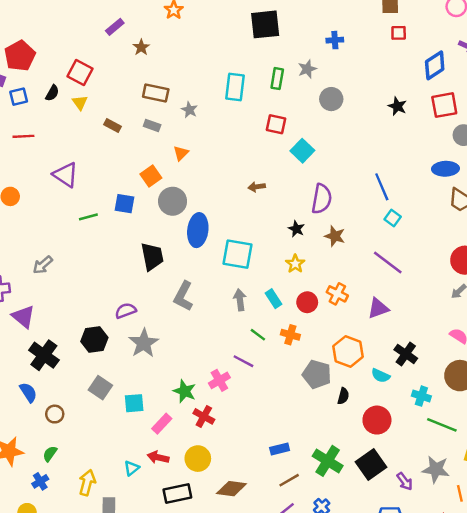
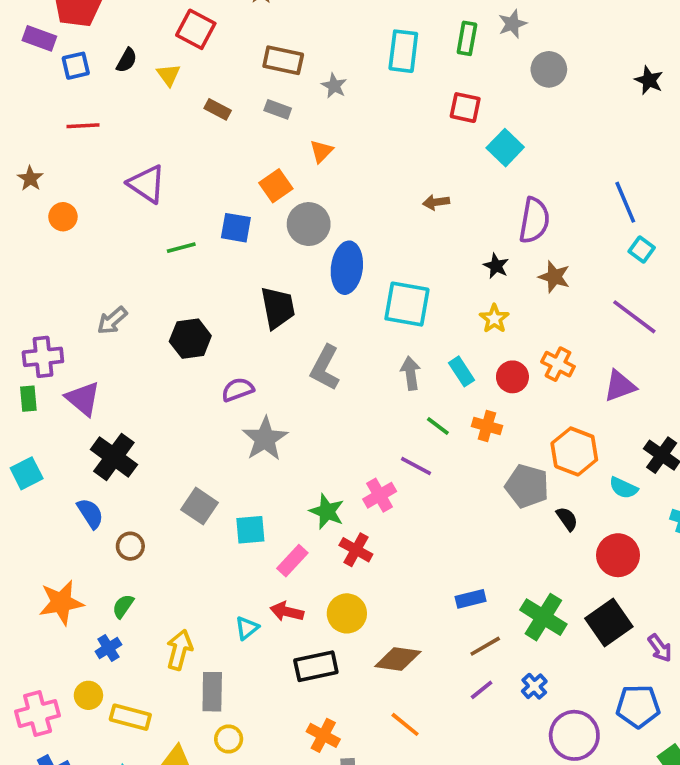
red square: (80, 73) -> (196, 29), moved
black hexagon: (94, 340) -> (190, 339), moved
black semicircle: (343, 396) -> (567, 519), turned -49

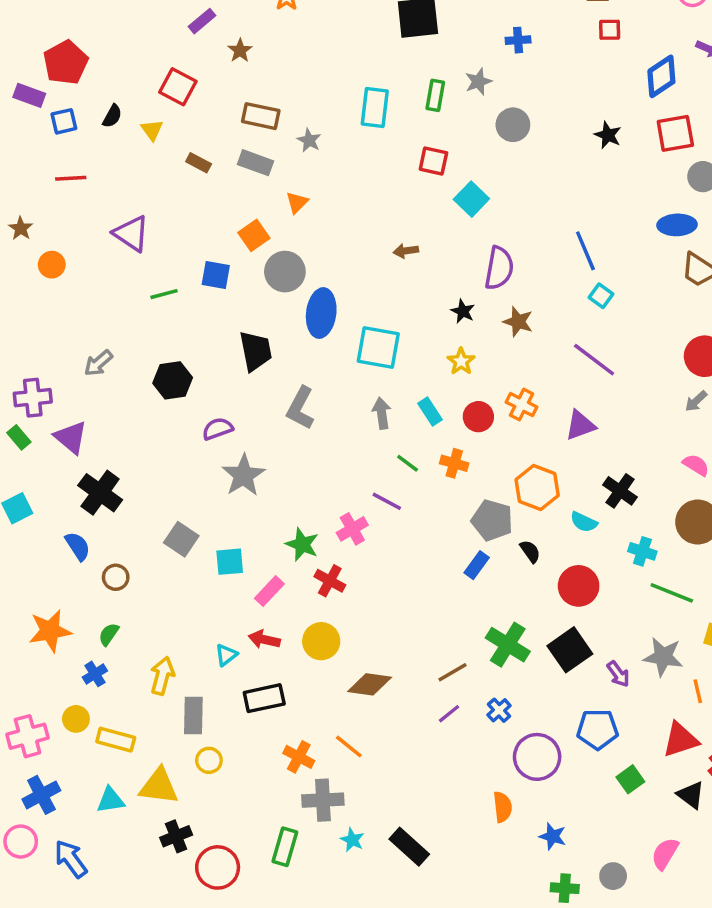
gray rectangle: (278, 109) -> (256, 163), size x1.4
green rectangle: (28, 399) -> (19, 437), turned -35
blue rectangle: (471, 599) -> (477, 565), moved, turned -40
black rectangle: (316, 666) -> (264, 698), moved
orange line: (405, 724) -> (349, 747), moved

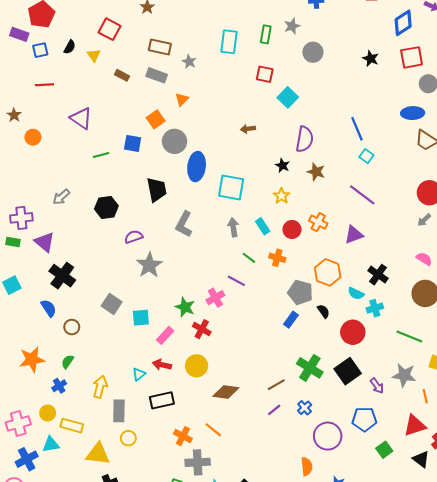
green rectangle: (19, 437) -> (13, 242), turned -40
cyan cross: (642, 551) -> (375, 308), moved, turned -35
cyan triangle: (110, 800) -> (51, 444), moved

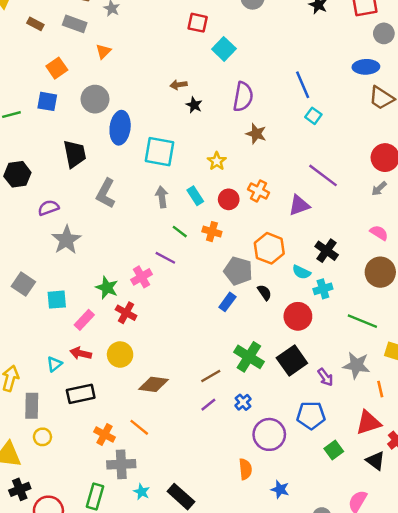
orange square: (156, 119) -> (57, 68), moved
black star: (283, 165) -> (194, 105), moved
purple line: (362, 195) -> (323, 175), moved

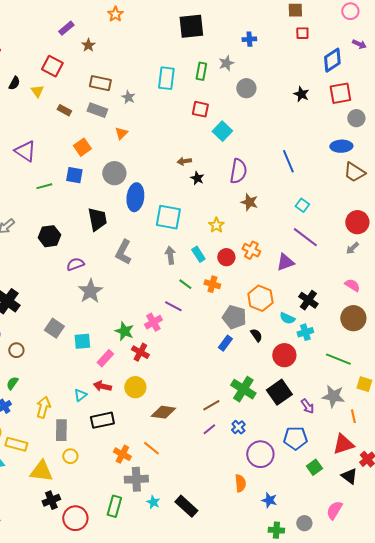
cyan square: (313, 116) -> (302, 205), moved

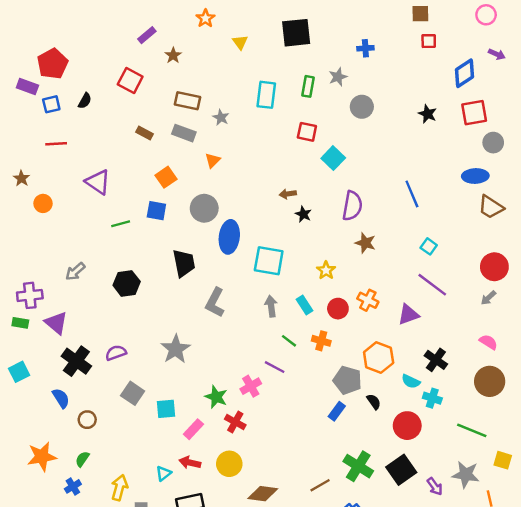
yellow triangle: (37, 91) -> (240, 42), moved
purple semicircle: (75, 264) -> (116, 353), moved
cyan cross: (305, 332) -> (432, 398), turned 35

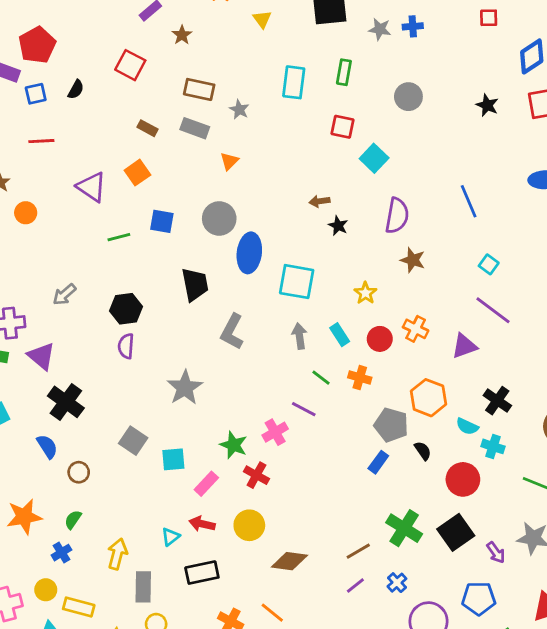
gray star: (338, 77) -> (380, 29), moved, turned 30
orange square: (166, 177) -> (137, 173), moved
purple semicircle: (116, 353) -> (126, 346), moved, turned -66

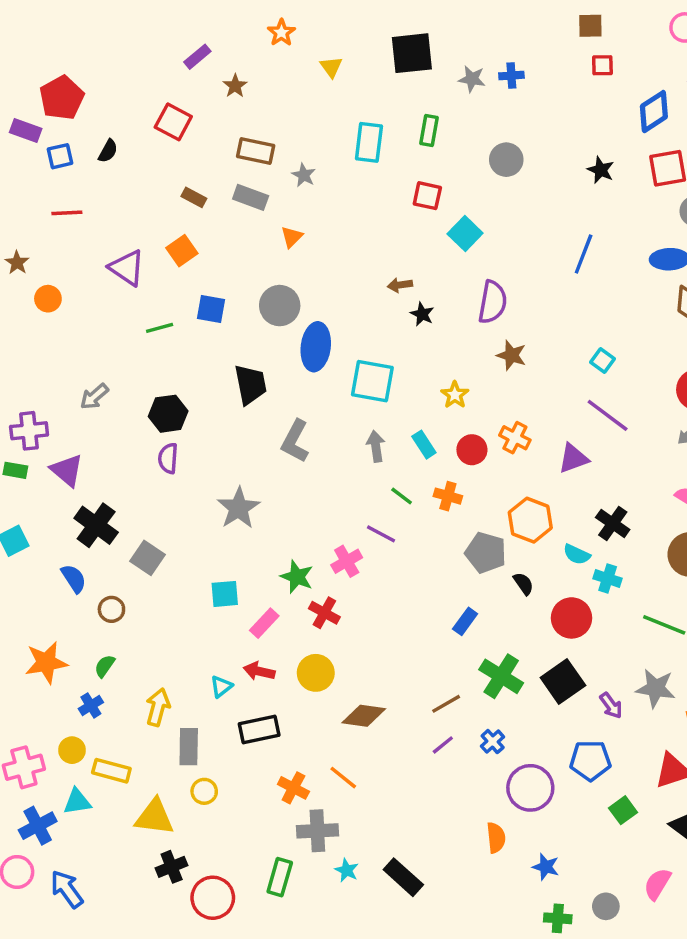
blue line: (469, 201) -> (584, 254), moved, turned 44
gray square: (133, 441) -> (148, 558), moved
blue rectangle: (378, 462) -> (465, 621), moved

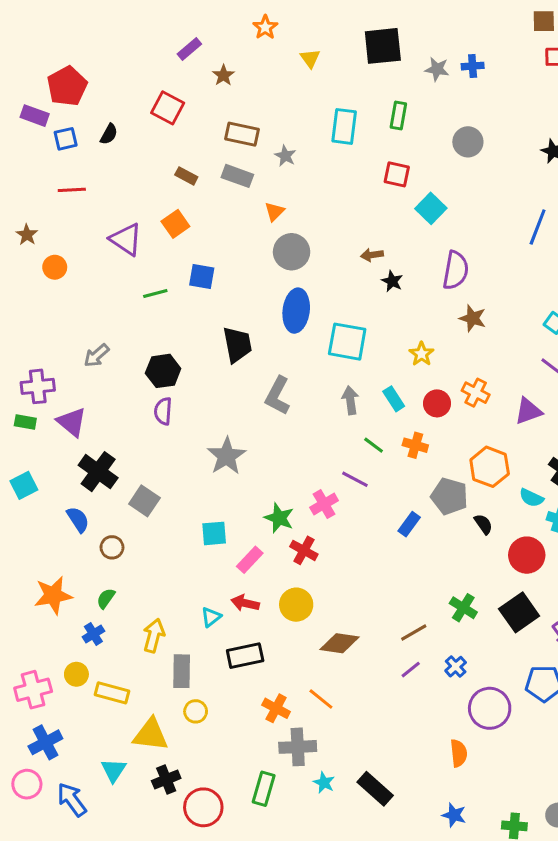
gray circle: (280, 306) -> (292, 252), moved
blue rectangle: (465, 621) -> (409, 524), moved
green cross: (501, 676) -> (463, 608), size x0.7
cyan triangle: (77, 802) -> (114, 770), moved, turned -48
blue star: (546, 867) -> (454, 815), moved

